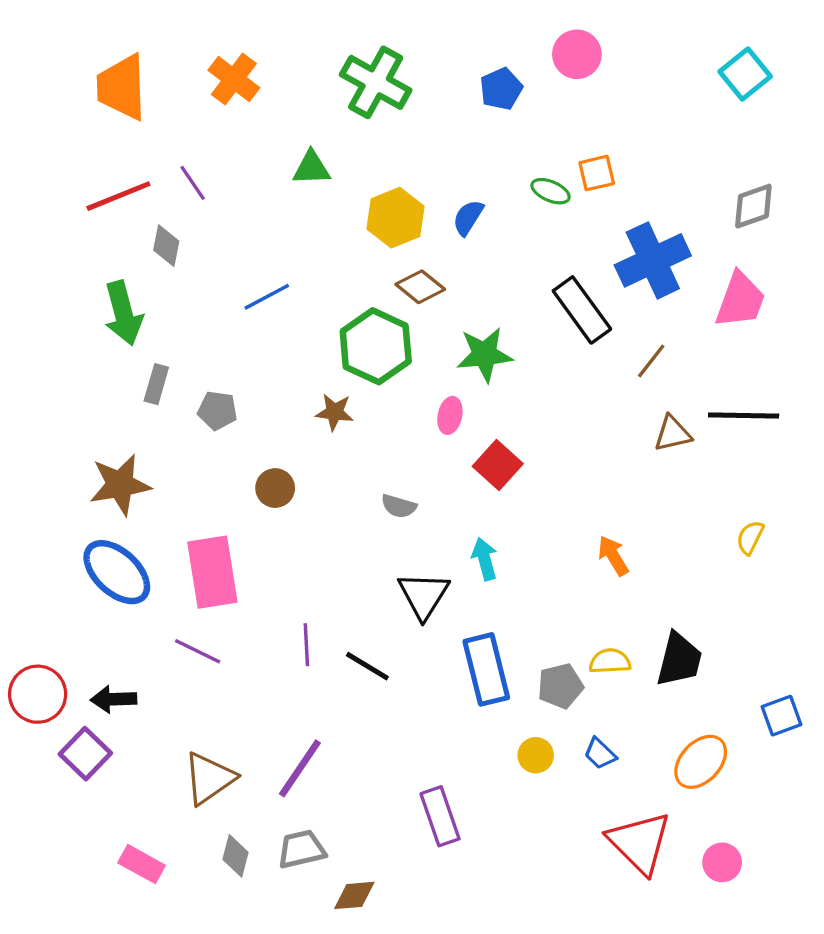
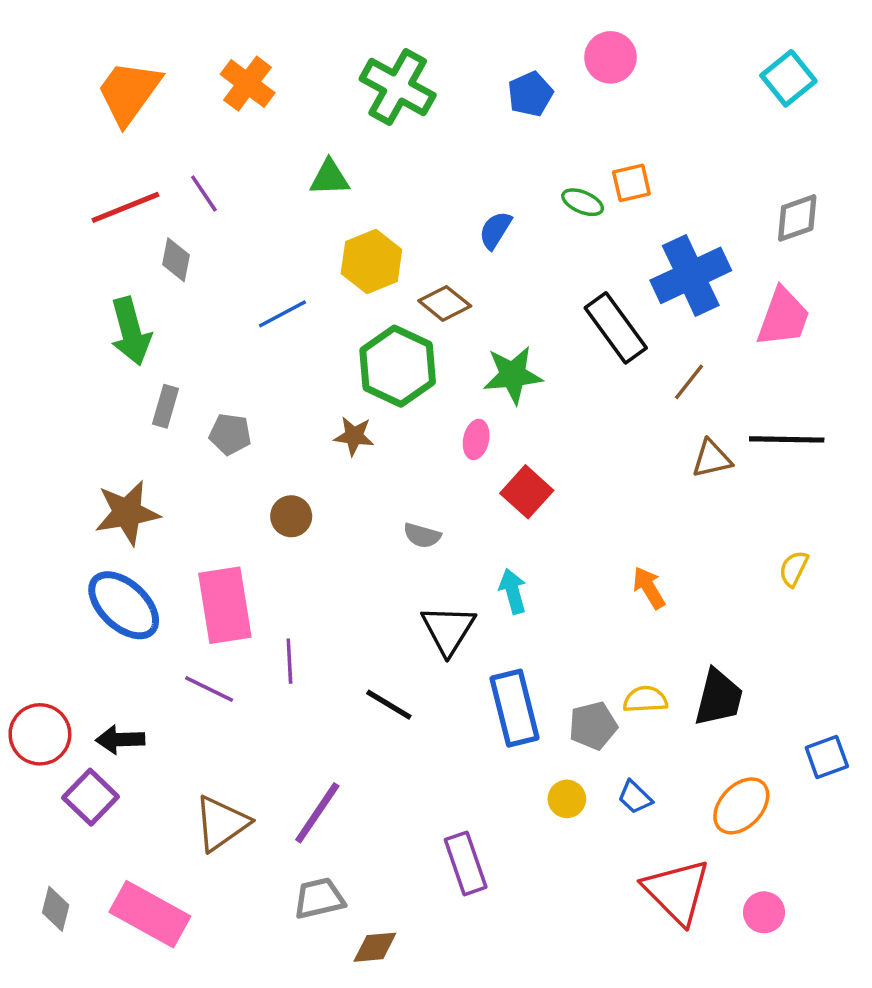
orange trapezoid: (122, 87) -> (129, 92), turned 38
yellow hexagon: (396, 218) -> (371, 262), moved
purple line: (306, 645) -> (289, 661), moved
gray diamond: (236, 856) -> (56, 909), moved
pink rectangle: (142, 864) -> (150, 914), size x1.6

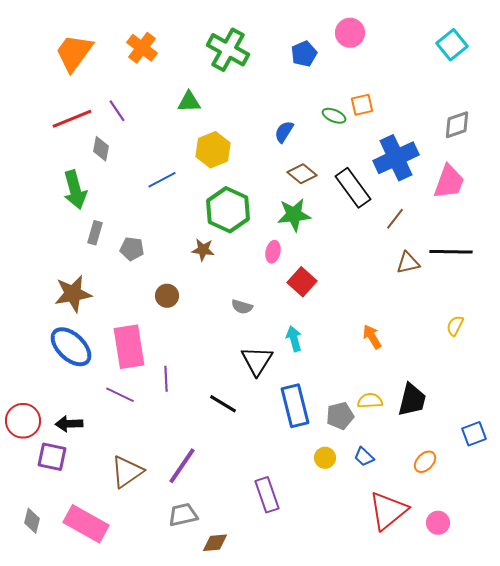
brown diamond: (445, 303) -> (302, 174), moved
purple square: (91, 797) -> (52, 457), turned -32
orange ellipse: (741, 806) -> (425, 462), size x0.7
red triangle: (677, 891) -> (388, 511), turned 36

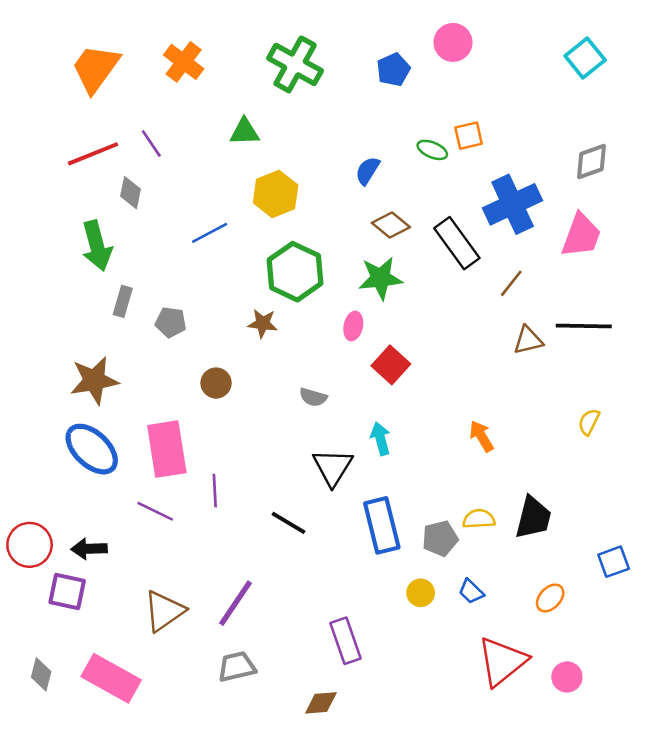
brown diamond: (215, 543) -> (321, 703), moved

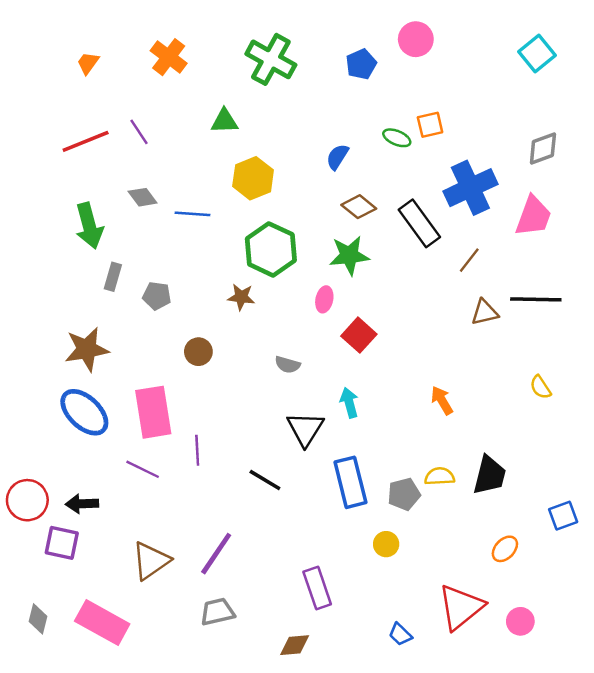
orange trapezoid: (96, 68) -> (88, 63), size x0.5
gray diamond: (131, 193) -> (143, 197), moved, turned -48
blue line: (210, 233) -> (192, 214), turned 32
yellow semicircle: (589, 422) -> (541, 387), turned -60
blue trapezoid: (471, 592) -> (400, 634), moved

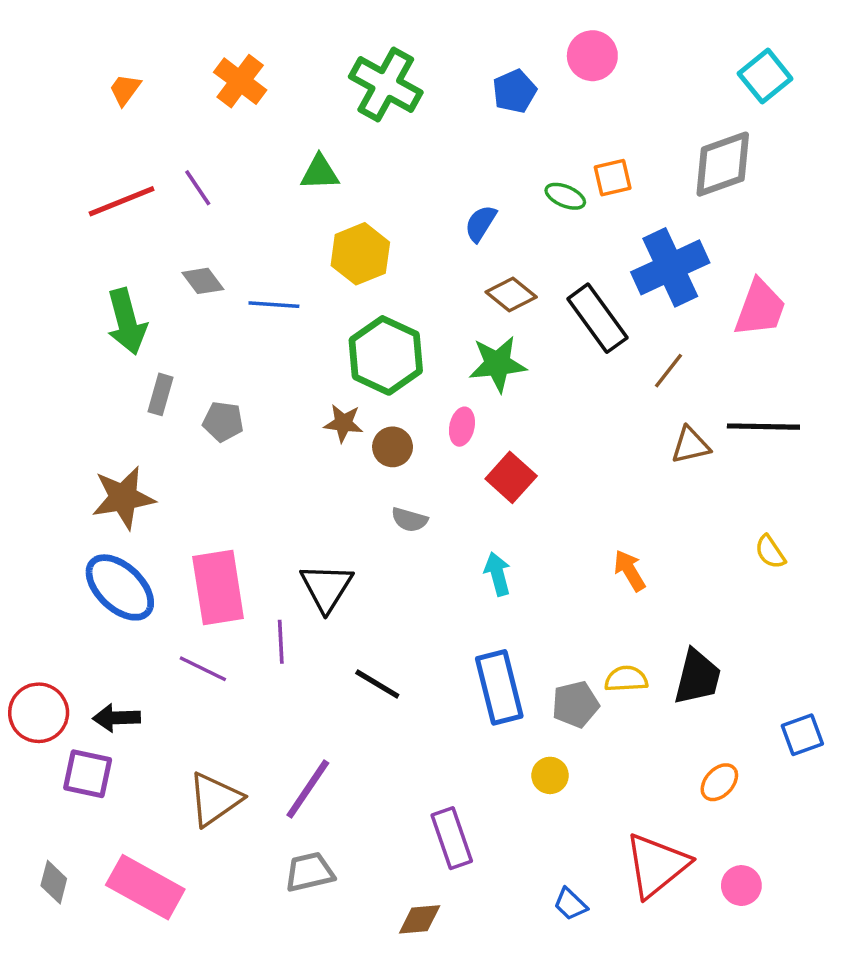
gray diamond: (543, 148) -> (723, 164), moved, size x1.4
brown circle: (198, 352) -> (393, 447), moved
black triangle: (305, 429) -> (326, 587), moved

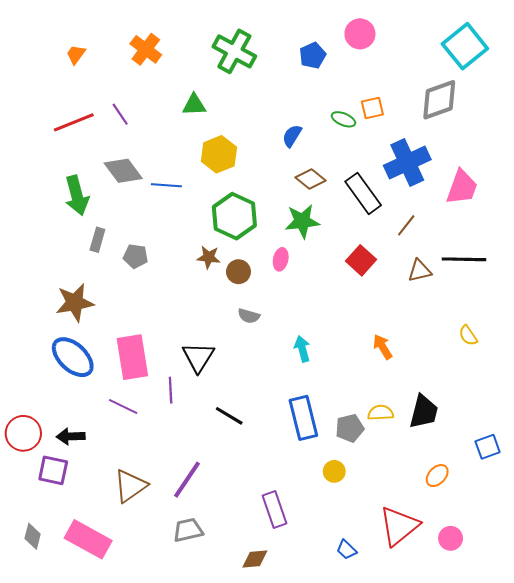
cyan square: (765, 76) -> (465, 46), size x1.4
gray diamond: (203, 281) -> (123, 171), size x1.5
red square: (511, 477) -> (361, 260), moved

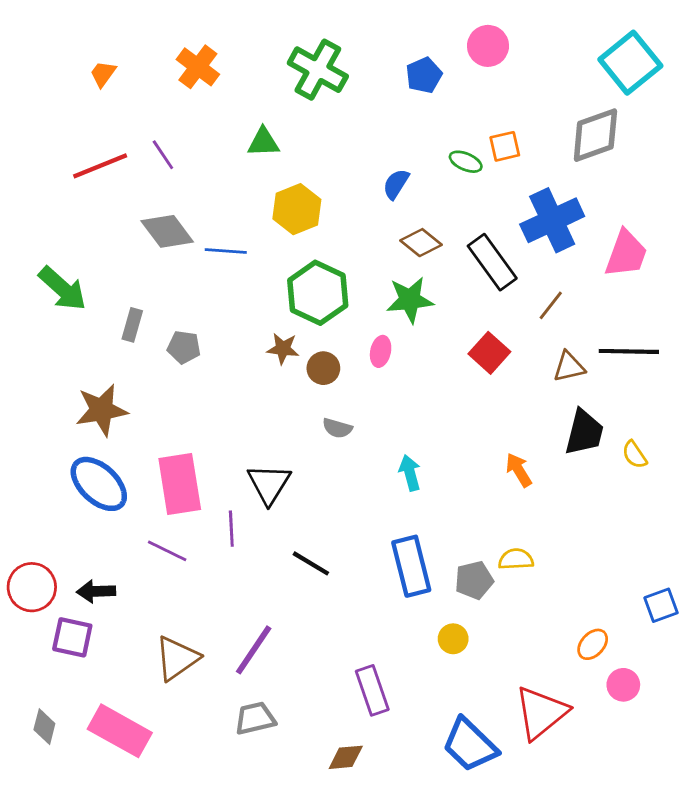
green arrow: (77, 195) -> (63, 289), moved, turned -33
black trapezoid: (424, 412) -> (584, 432), moved
pink circle: (451, 538) -> (623, 685), moved
blue trapezoid: (347, 550) -> (470, 745), size x2.0

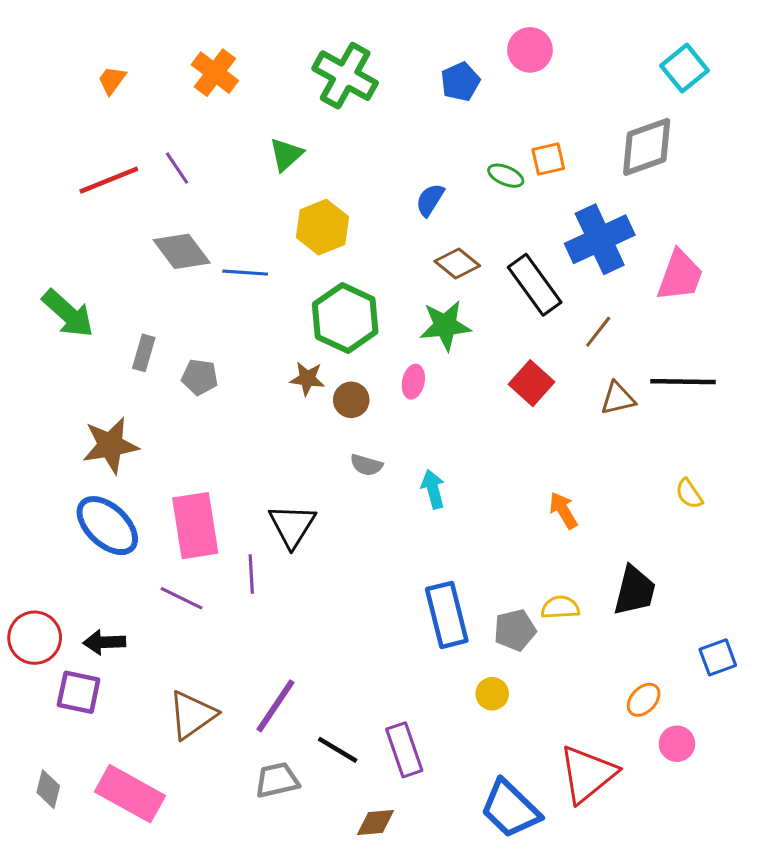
cyan square: (630, 63) -> (685, 68), size x0.7
green triangle: (263, 142) -> (286, 154), turned -40
black trapezoid: (584, 432) -> (635, 591), moved
cyan arrow: (410, 473) -> (433, 489), moved
black line: (311, 563) -> (338, 750), moved

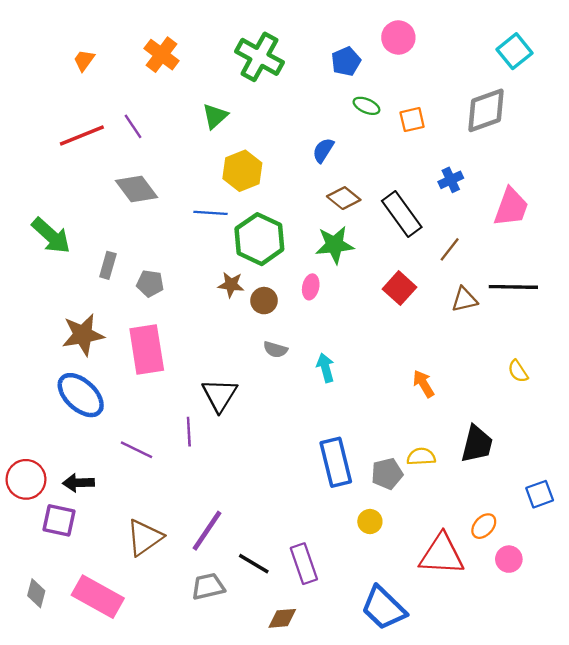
green ellipse: (506, 176) -> (366, 106), moved
blue cross: (600, 239) -> (451, 180), size x0.5
blue line: (245, 273) -> (210, 213), moved
pink rectangle: (195, 526) -> (147, 350), moved
red triangle: (588, 774) -> (442, 555), moved, turned 42

